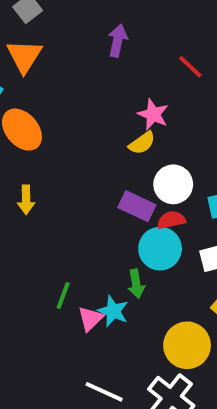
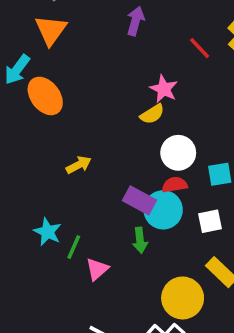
yellow arrow: (26, 200) -> (79, 165), moved, turned -120
purple rectangle: (137, 206) -> (139, 200), moved
cyan star: (113, 311) -> (47, 232), moved

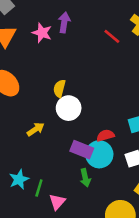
pink star: (164, 89) -> (42, 33), moved
yellow semicircle: (152, 114) -> (59, 88), moved, turned 144
white circle: (178, 153) -> (69, 108), moved
cyan star: (47, 232) -> (19, 179), turned 30

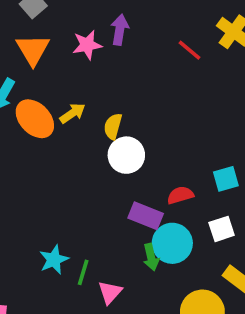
pink star: (42, 33) -> (87, 45), turned -30
yellow arrow: (36, 129) -> (72, 113), moved
cyan circle: (99, 154) -> (172, 243), moved

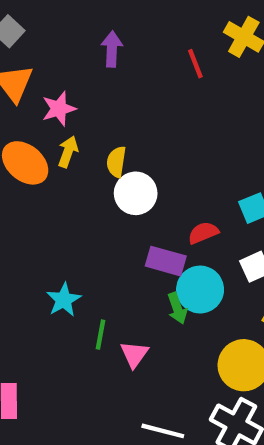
pink star: (87, 45) -> (59, 109), moved
red line: (190, 50) -> (195, 64), turned 35
yellow arrow: (72, 113) -> (68, 152), turned -30
cyan star: (54, 260) -> (64, 300), moved

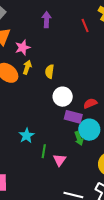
white circle: (136, 193) -> (63, 97), moved

